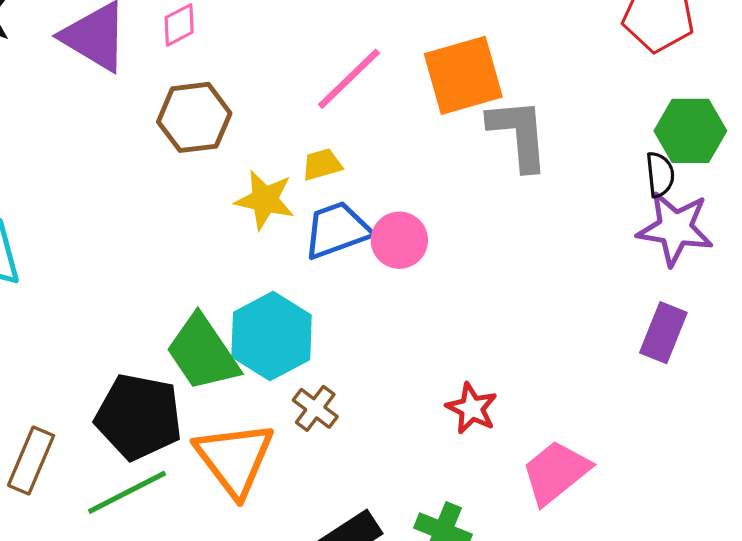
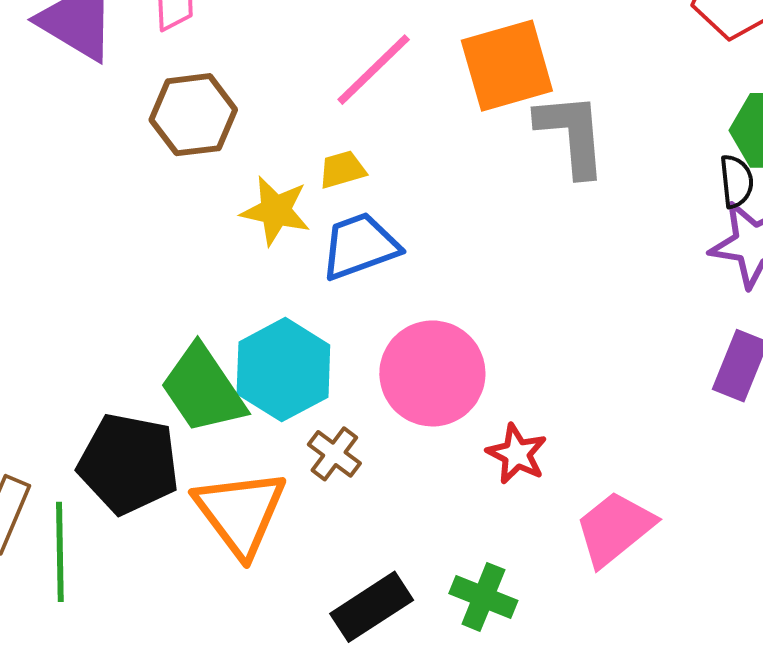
pink circle: (399, 240) -> (432, 373), moved, size x1.6
green line: (127, 492) -> (60, 552), moved, turned -64

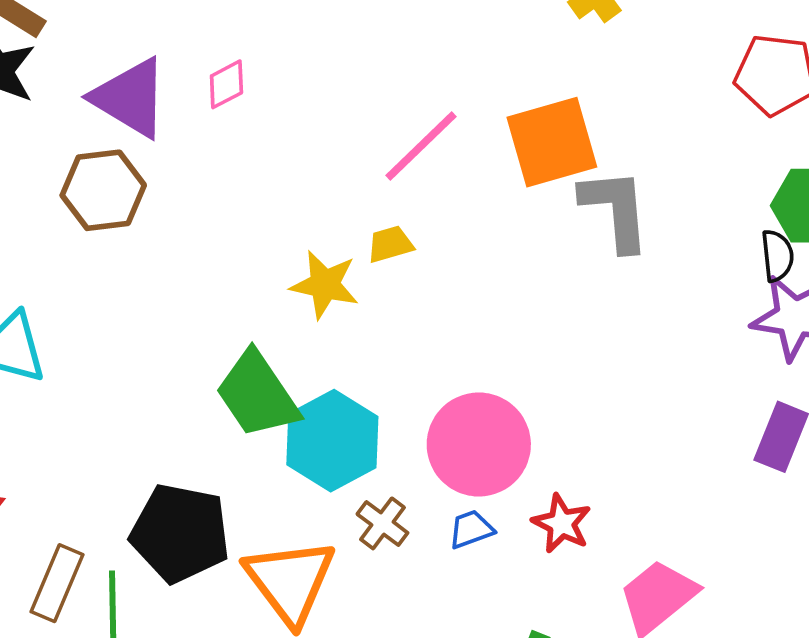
brown hexagon: (193, 115) -> (103, 190), moved
blue trapezoid: (360, 246) -> (471, 529), moved, size x0.6
green trapezoid: (203, 389) -> (257, 394), moved

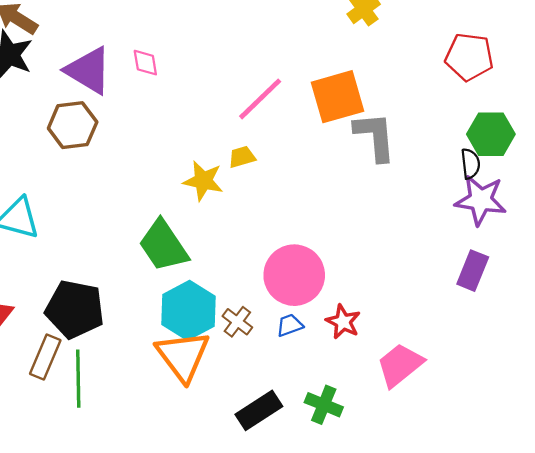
pink diamond: (226, 84) -> (145, 63), turned -72
cyan hexagon: (332, 441) -> (188, 310), moved
black pentagon: (180, 533) -> (75, 309), moved

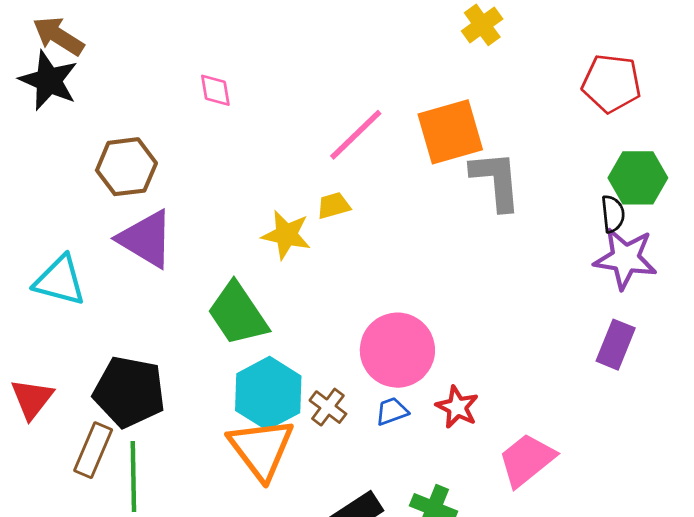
purple triangle: (88, 71) -> (146, 239), moved

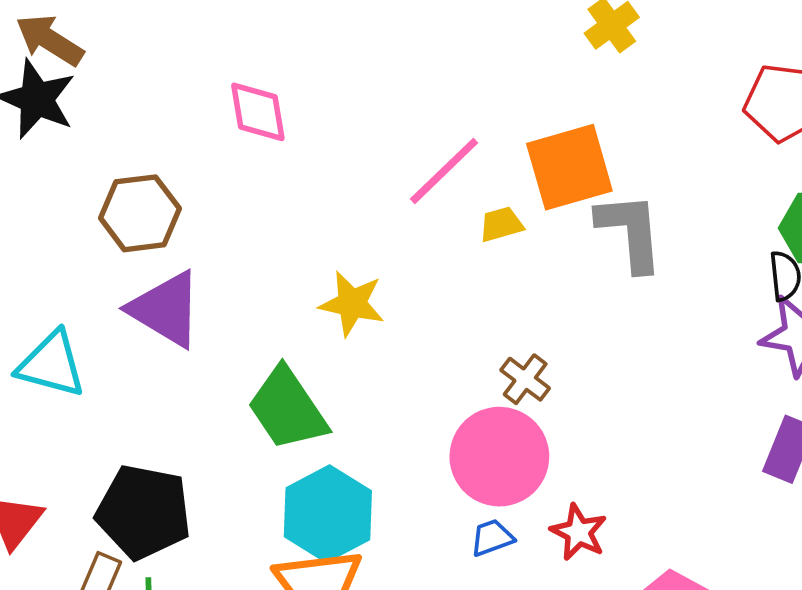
pink diamond: (215, 90) -> (258, 112), size x1.4
yellow trapezoid: (334, 206) -> (501, 224), moved
brown cross: (328, 407) -> (525, 379), moved

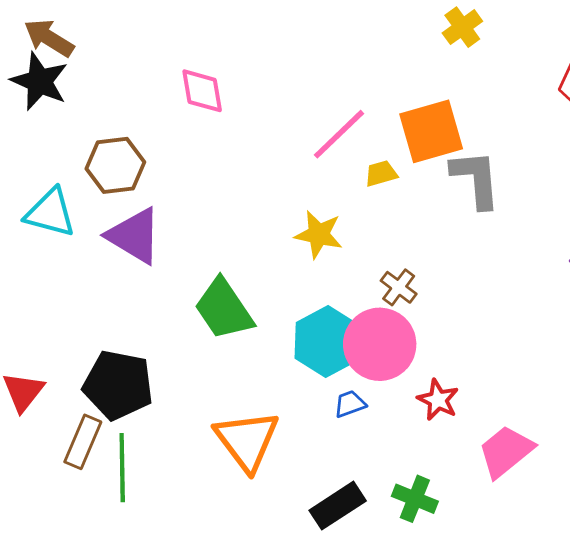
yellow star: (352, 304) -> (319, 234), moved
cyan triangle: (51, 364) -> (50, 213), moved
cyan hexagon: (328, 514) -> (327, 342), moved
blue trapezoid: (492, 538) -> (350, 404), moved

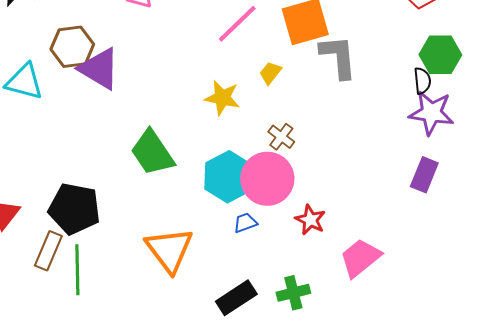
yellow trapezoid: (381, 173) -> (270, 73), moved, turned -35
purple triangle: (134, 236) -> (99, 69), moved
green cross: (415, 499) -> (293, 293), turned -36

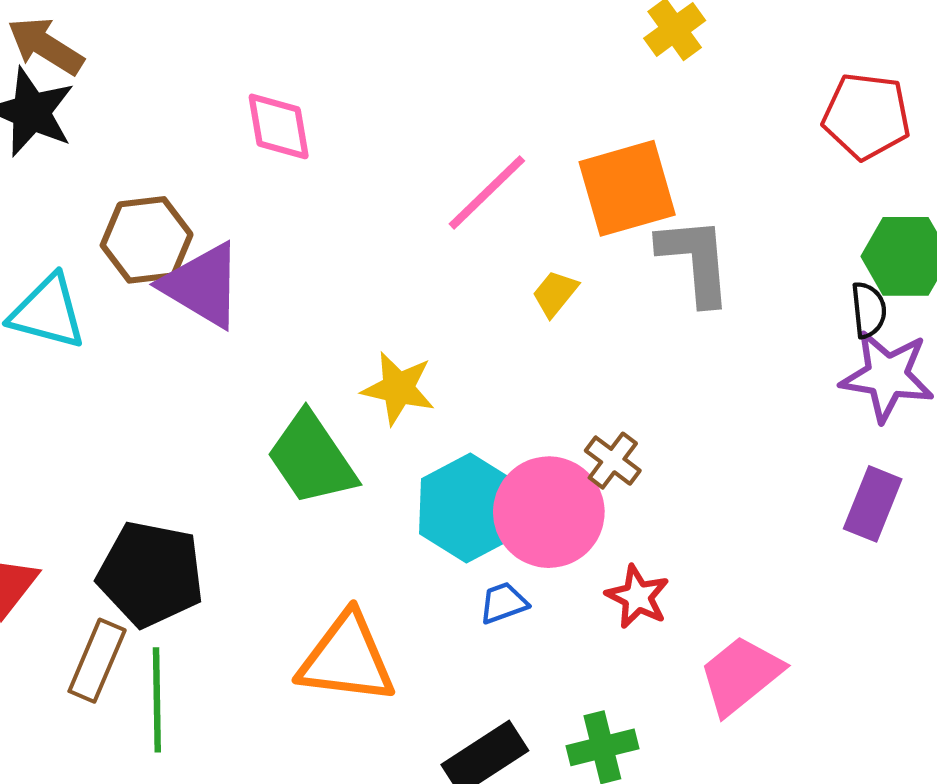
yellow star: (222, 98) -> (398, 388), moved
brown cross: (281, 137) -> (613, 461), moved
orange triangle: (169, 250) -> (347, 659), turned -46

